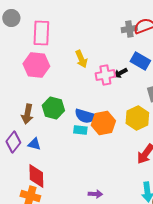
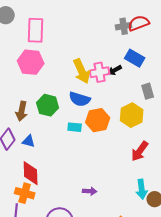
yellow arrow: (81, 59) -> (82, 71), moved, size x1.4
blue semicircle: (85, 116) -> (80, 99), moved

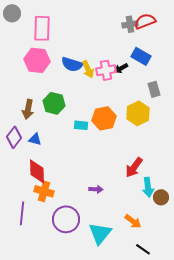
yellow arrow: (82, 71) -> (88, 69), size x0.7
blue semicircle: (80, 99) -> (72, 64), moved
red arrow: (140, 151) -> (134, 167), moved
orange cross: (25, 193) -> (44, 191), moved

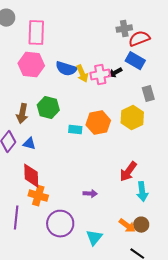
red semicircle: (145, 21) -> (139, 39), moved
brown circle: (161, 197) -> (141, 225), moved
cyan triangle: (100, 233) -> (94, 238), size x0.7

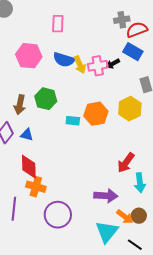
pink rectangle: (36, 33) -> (58, 24), moved, size x0.7
purple arrow: (90, 194) -> (106, 196), moved, size x1.6
cyan triangle: (94, 238) -> (107, 232), moved, size x1.4

